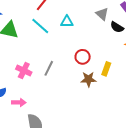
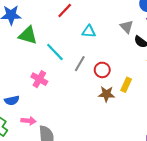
cyan line: (40, 26) -> (55, 52), moved
gray line: (49, 68) -> (80, 64), moved
pink arrow: (19, 102) -> (29, 121), moved

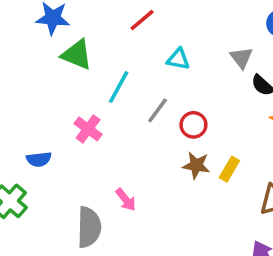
cyan line: (55, 52) -> (119, 87), turned 66
yellow rectangle: (126, 85) -> (229, 169), moved
pink arrow: (29, 121) -> (126, 200), moved, turned 40

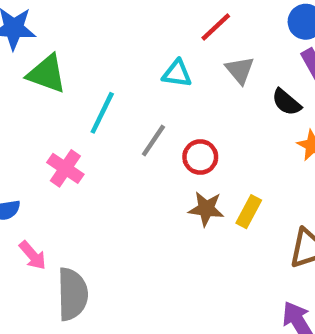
red line: (142, 20) -> (216, 27), moved
gray triangle: (241, 58) -> (240, 70), moved
pink arrow: (126, 200) -> (33, 255), moved

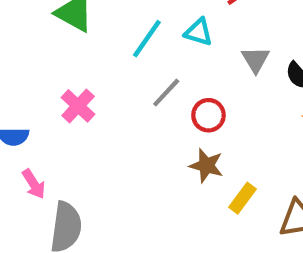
gray triangle: (240, 70) -> (255, 60), moved
cyan line: (102, 113) -> (147, 39), moved
yellow rectangle: (249, 212) -> (243, 198), moved

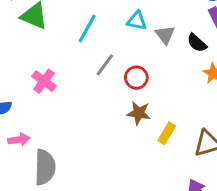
cyan triangle: (199, 32) -> (137, 21), moved
pink arrow: (34, 184) -> (19, 140), turned -60

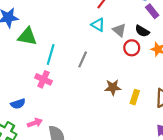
cyan triangle: (137, 21) -> (98, 25), turned 32
cyan line: (87, 29) -> (51, 55), moved
red circle: (136, 78) -> (132, 48), moved

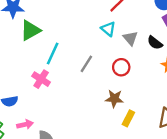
green triangle: (27, 36) -> (30, 30), turned -48
red circle: (132, 48) -> (121, 67), moved
yellow rectangle: (135, 97) -> (128, 118), moved

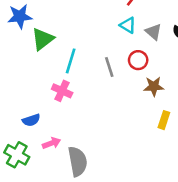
gray line: (86, 64) -> (109, 67), turned -42
red circle: (121, 67) -> (138, 60), moved
brown star: (114, 99) -> (154, 86), moved

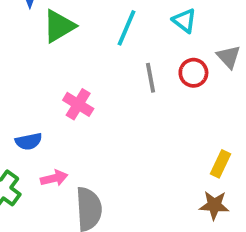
gray triangle: (153, 32) -> (229, 57), moved
cyan line: (71, 61) -> (126, 28), moved
brown star: (154, 86) -> (214, 205), moved

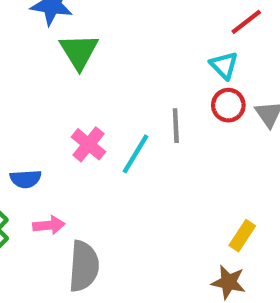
green triangle: (59, 26) -> (79, 51), turned -39
cyan line: (126, 28) -> (135, 154), moved
red circle: (193, 73) -> (228, 105), moved

